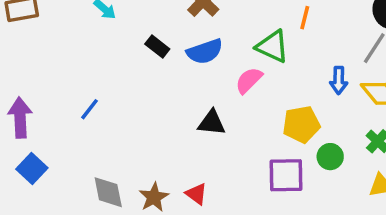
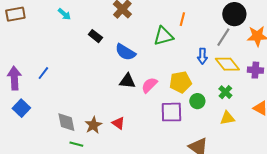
green triangle: (273, 46) -> (163, 36), turned -40
blue semicircle: (205, 52) -> (125, 52), moved, turned 50
pink semicircle: (249, 80) -> (149, 85), moved
blue line: (90, 109) -> (43, 73), moved

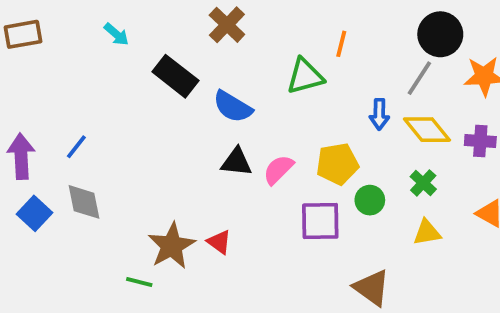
black rectangle: (95, 36) -> (175, 76), size x1.6
gray diamond: (66, 122) -> (84, 202), moved
brown star: (93, 125) -> (172, 246), size x1.4

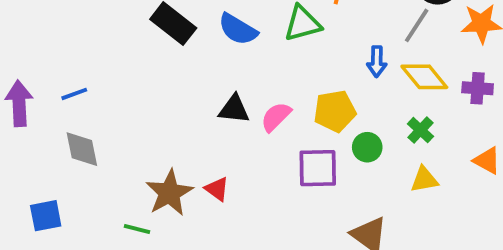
blue semicircle: (233, 107) -> (238, 29), moved
blue line: (76, 147) -> (74, 94), turned 32
blue square: (34, 213) -> (46, 216), moved, turned 36

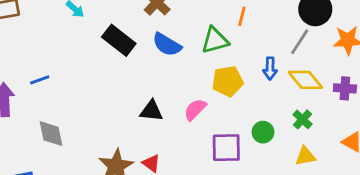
blue line: (74, 94) -> (40, 80), moved
black triangle: (234, 109) -> (151, 111), moved
yellow pentagon: (335, 111) -> (228, 81), moved

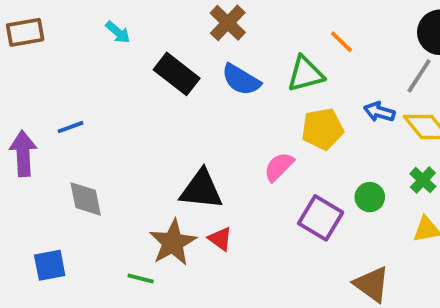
orange line: (242, 16) -> (341, 42), turned -60
blue arrow: (270, 69) -> (379, 112), turned 105
black triangle: (151, 111) -> (201, 190), moved, size x1.4
purple square: (226, 148) -> (321, 218), turned 32

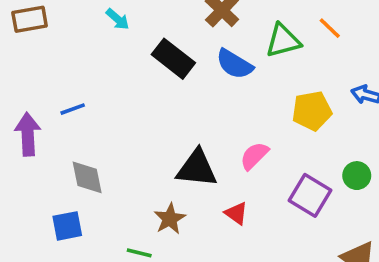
green triangle: (305, 74) -> (283, 41), moved
pink semicircle: (279, 167) -> (254, 156), moved
red triangle: (220, 239) -> (236, 213), moved
brown star: (173, 243) -> (170, 219), size x0.7
blue square: (50, 265) -> (67, 226), moved

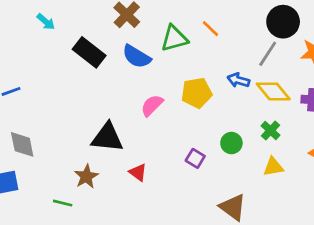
pink semicircle: (254, 156) -> (152, 105), moved
purple square: (310, 195) -> (195, 158), size x0.6

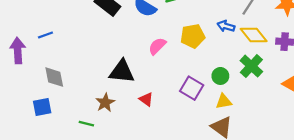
green cross: (270, 130) -> (251, 66), size x1.5
purple square: (195, 158) -> (192, 88), size x1.5
yellow triangle: (273, 167) -> (224, 101), moved

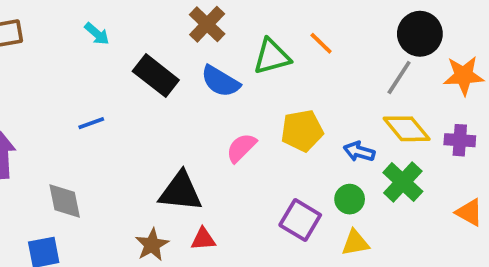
blue arrow: (226, 26) -> (359, 152), moved
blue line: (45, 35) -> (91, 123), moved
red triangle: (146, 99) -> (203, 239), moved, turned -40

